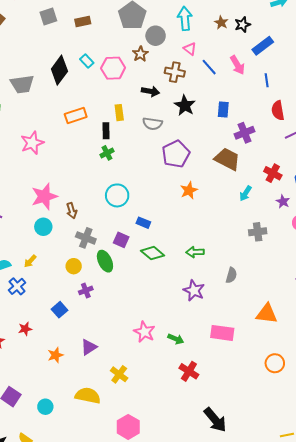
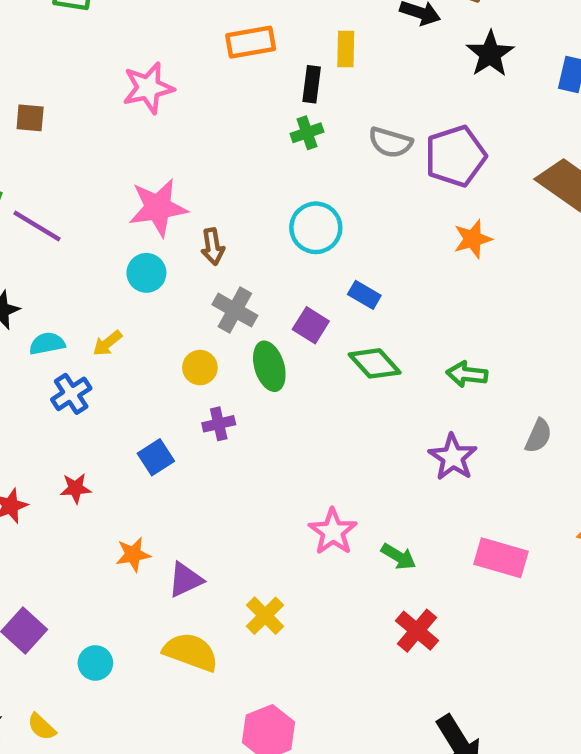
gray semicircle: (152, 124) -> (390, 142), moved
purple triangle: (89, 347) -> (185, 580), moved

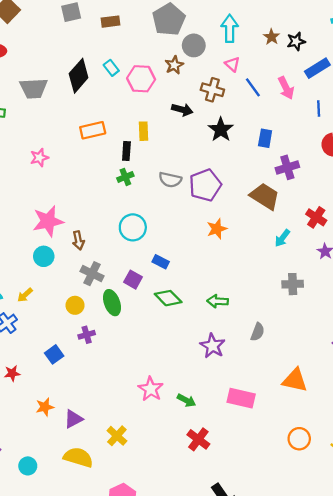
pink star: (148, 88) -> (39, 158), size x0.7

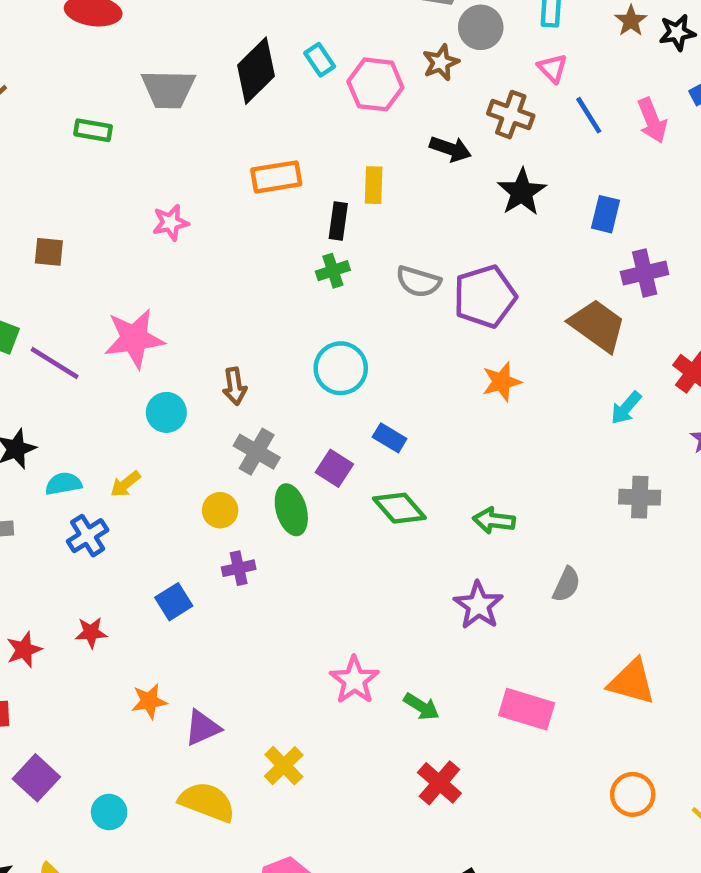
pink star: (48, 221) -> (134, 339), moved

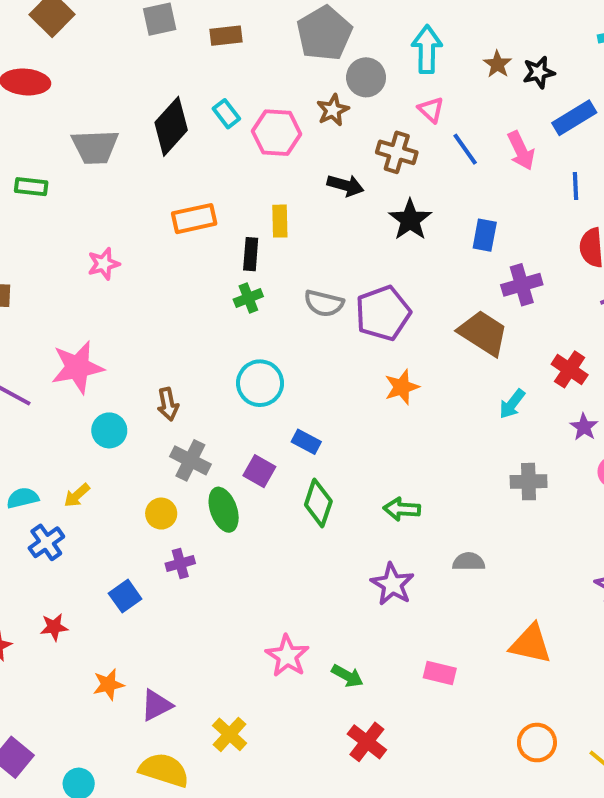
green diamond: (399, 508) -> (318, 503), turned 63
gray semicircle: (567, 585) -> (469, 562), turned -112
pink rectangle: (527, 709) -> (440, 673), size x0.7

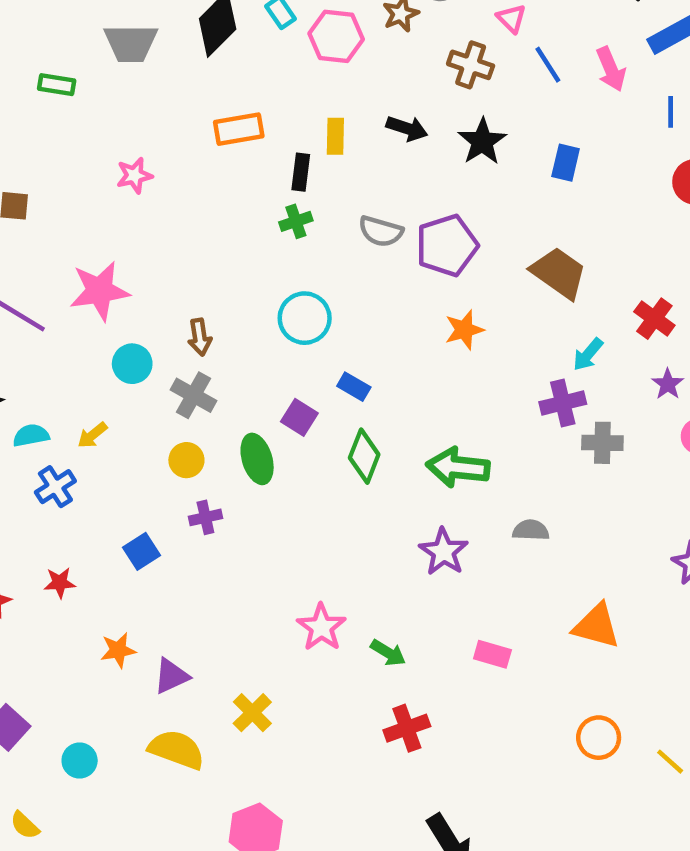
black arrow: (345, 185) -> (407, 128), moved
purple cross: (522, 285) -> (563, 403), moved
gray cross: (190, 460) -> (194, 395), moved
green arrow: (402, 509) -> (458, 467), size x1.5
red cross: (367, 742) -> (407, 728), turned 30

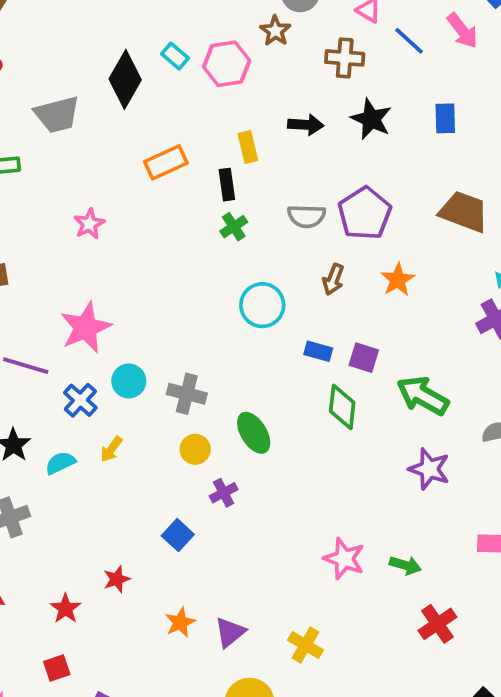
brown arrow: (200, 337) -> (333, 279), moved, turned 44
purple square: (299, 417) -> (364, 358), moved
green arrow: (458, 467) -> (423, 396), turned 38
blue cross: (55, 487) -> (80, 400), moved

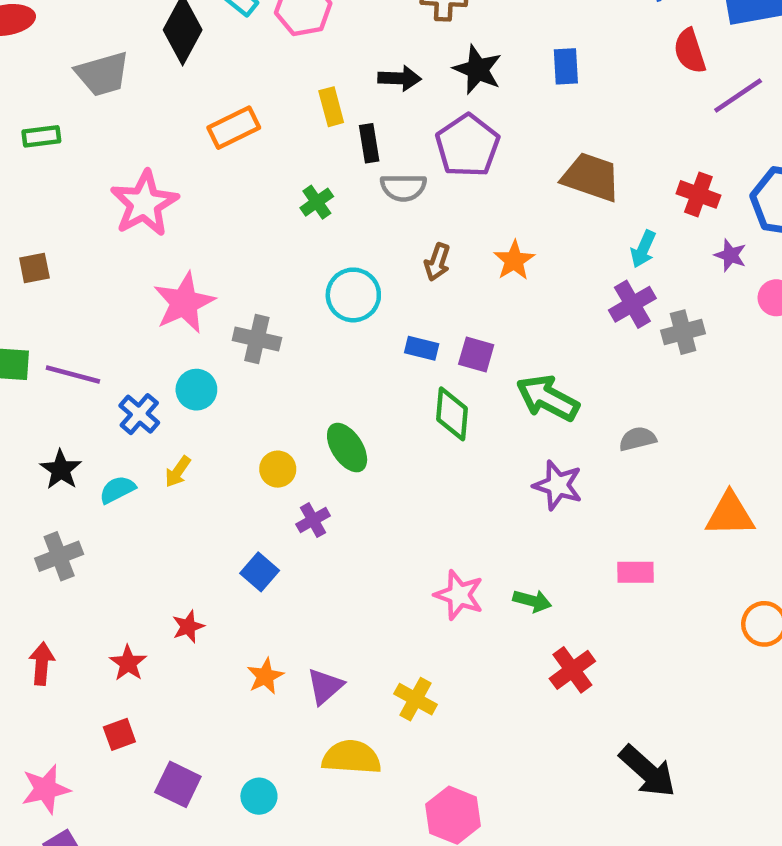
black rectangle: (227, 185) -> (369, 143), moved
purple pentagon: (365, 213) -> (467, 146), moved
pink star: (89, 224) -> (144, 203), size x1.8
pink star: (86, 328) -> (184, 303), moved
gray cross: (187, 394) -> (257, 339), moved

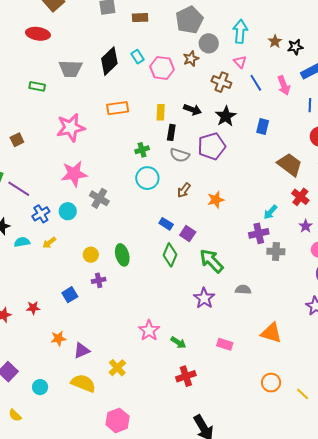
brown trapezoid: (591, 177) -> (290, 165), moved
brown square: (34, 268) -> (17, 140), turned -32
cyan circle: (353, 295) -> (147, 178), moved

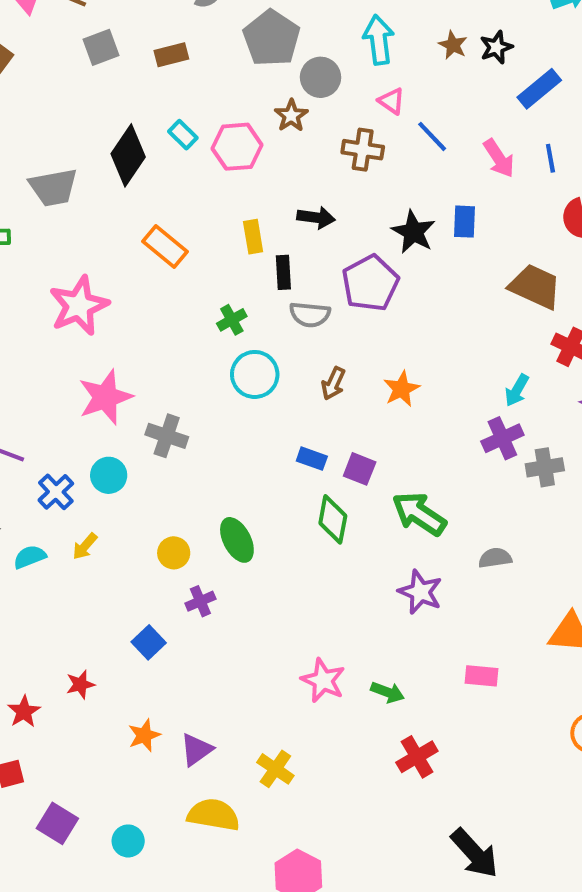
pink arrow: (284, 85) -> (499, 158), moved
orange rectangle: (118, 108) -> (165, 246), turned 60
black star: (226, 116) -> (413, 232), moved

